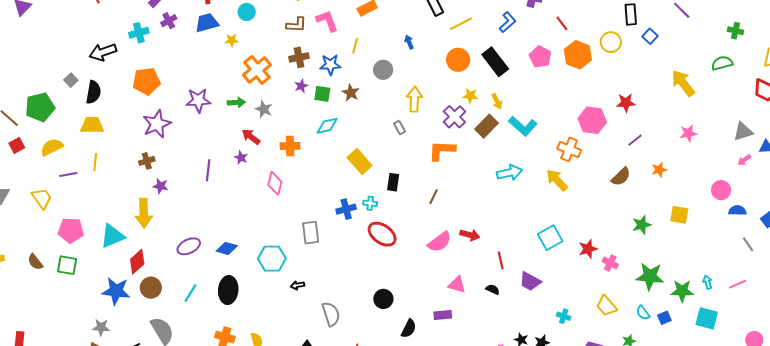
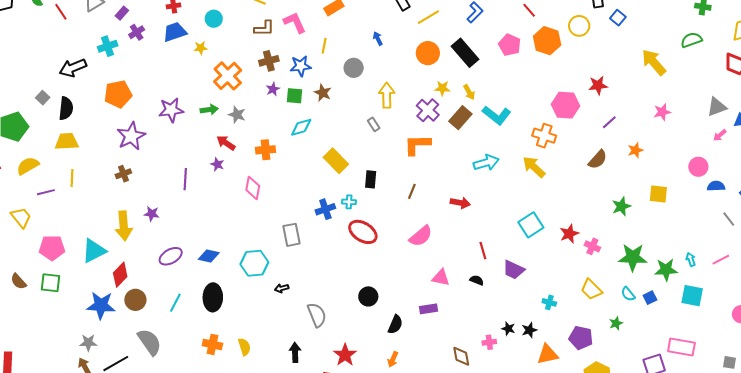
purple star: (161, 186) -> (152, 214), moved
red arrow: (470, 235) -> (460, 203), moved

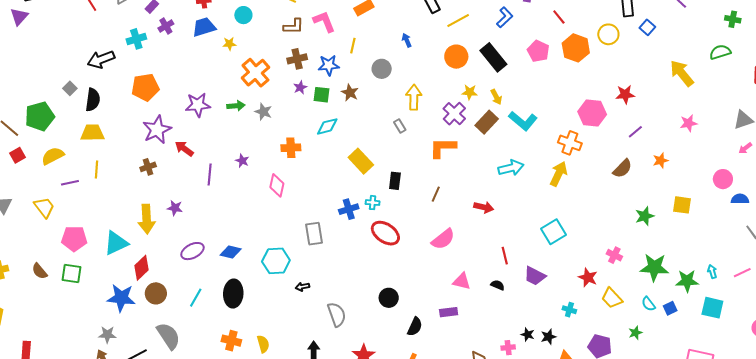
red arrow: (226, 143) -> (184, 149), moved
yellow arrow: (534, 167) -> (559, 174), turned 70
red star: (569, 234) -> (588, 277), moved, turned -30

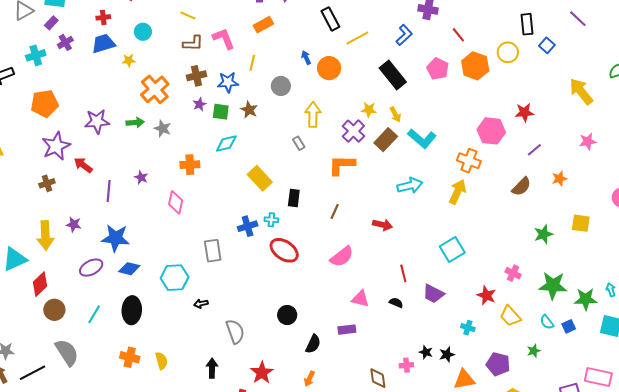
orange circle: (456, 57) -> (329, 68), moved
blue star: (121, 298) -> (115, 238), moved

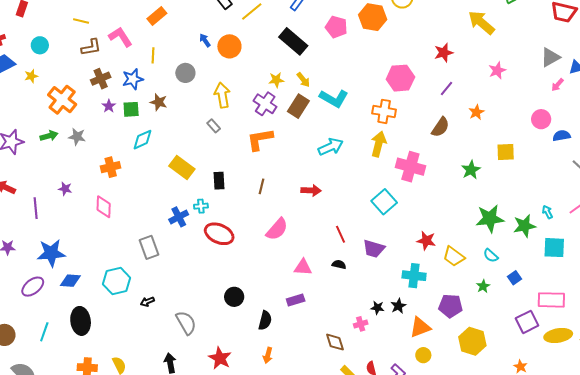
red star: (524, 112) -> (444, 53), moved
pink cross: (513, 273) -> (410, 167), moved, size x1.8
blue square: (569, 326) -> (515, 278), moved
cyan cross: (468, 328) -> (414, 276), size x1.6

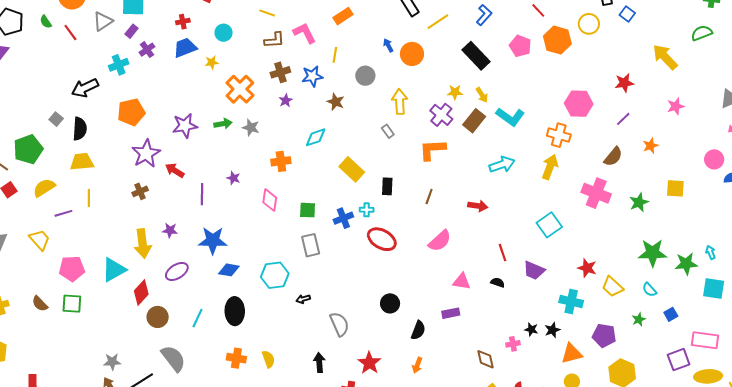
green square: (131, 109) -> (308, 210), moved
pink cross: (410, 167) -> (596, 193), moved
purple ellipse: (33, 287) -> (177, 271), moved

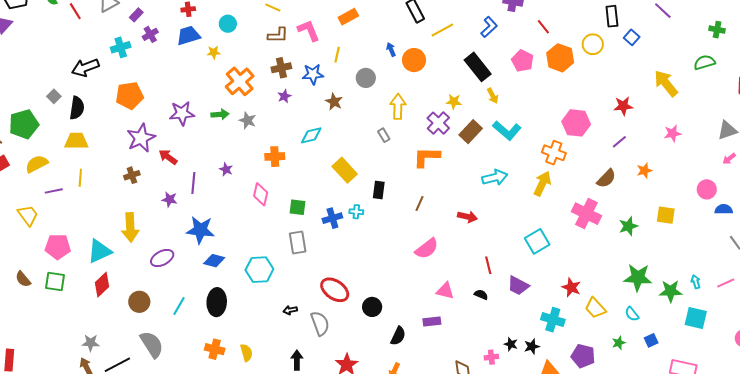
yellow arrow: (482, 95) -> (493, 96), moved
purple star: (170, 230) -> (170, 199), moved
red ellipse: (382, 239) -> (335, 290), moved
red diamond: (141, 293) -> (102, 285), moved
black arrow: (303, 299) -> (290, 310), moved

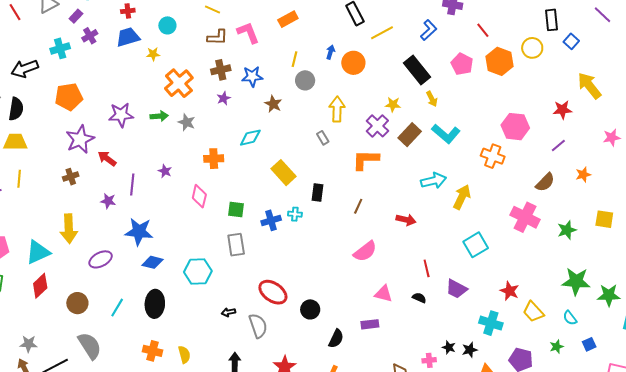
blue arrow: (391, 49) -> (330, 52), turned 40
yellow line: (337, 55) -> (294, 59), moved
yellow arrow: (666, 83) -> (589, 86), moved
yellow arrow: (542, 184) -> (462, 197), moved

